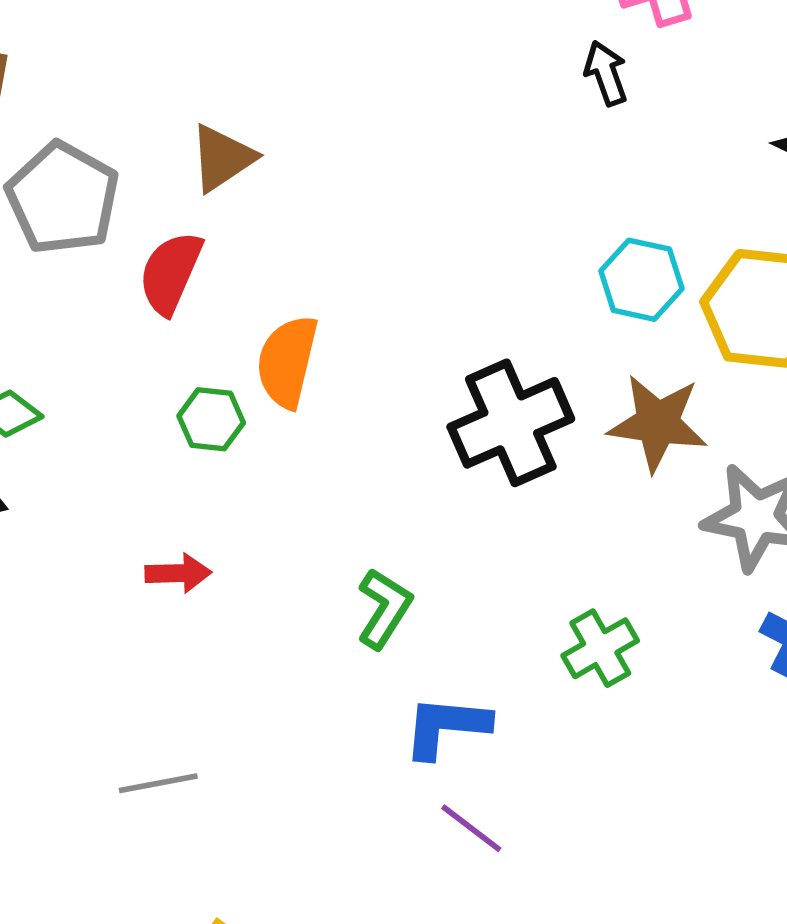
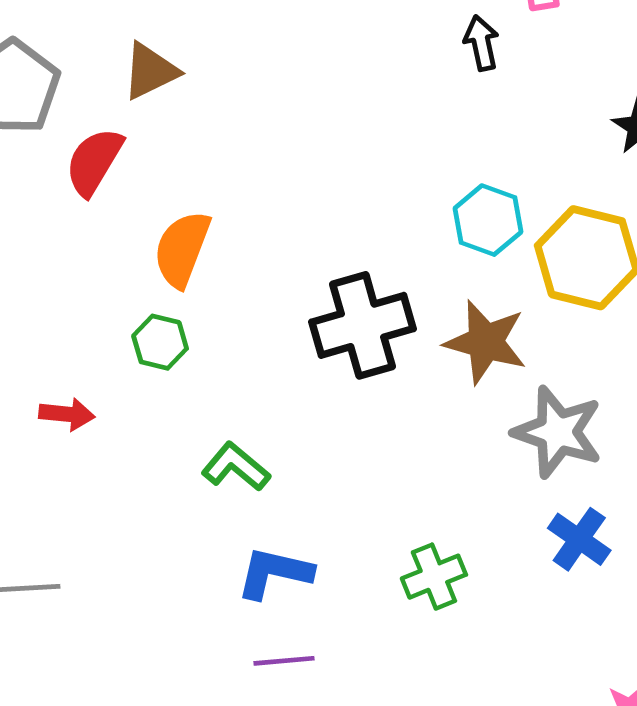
green hexagon: (211, 419) -> (160, 342), moved
green L-shape: (384, 608) -> (236, 467), turned -90
green cross: (600, 648) -> (434, 577), moved
purple line: (471, 828) -> (284, 661), turned -50

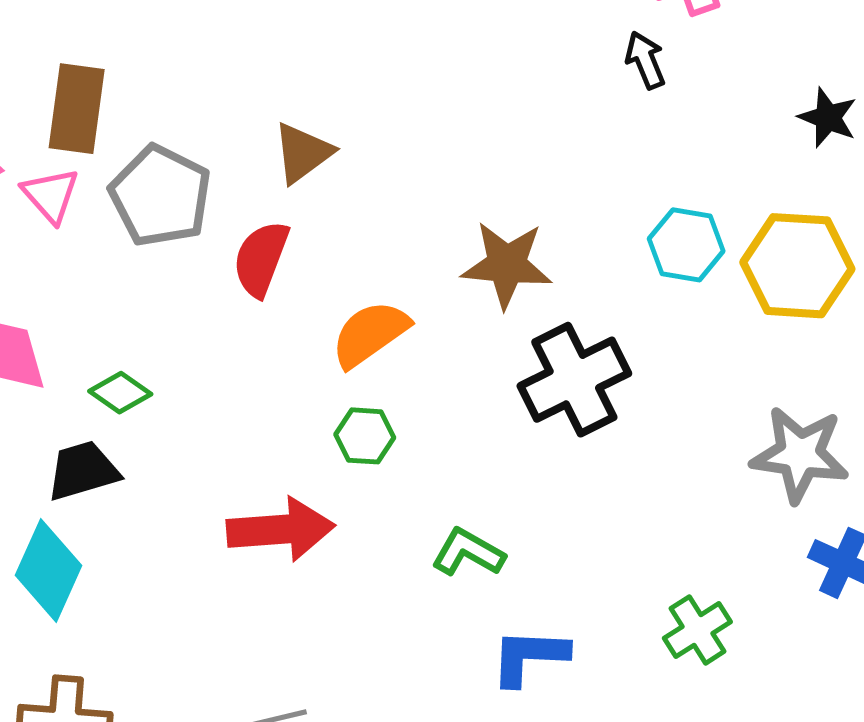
orange semicircle: (182, 249) -> (370, 334), turned 44
brown star: (486, 342) -> (507, 265), moved
red arrow: (67, 414) -> (281, 529), size x1.8

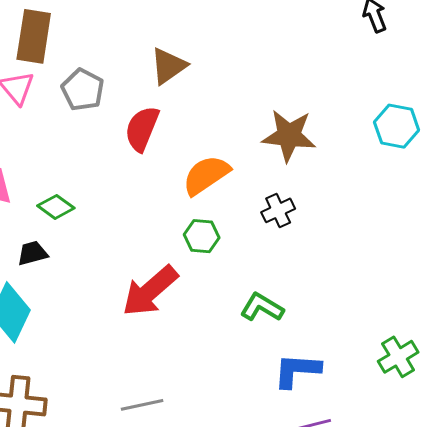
gray pentagon: (160, 196) -> (83, 90), size x0.7
black cross: (574, 380) -> (278, 210), moved, size x0.5
black trapezoid: (83, 471) -> (32, 253), size x0.7
red arrow: (281, 529) -> (150, 291), turned 142

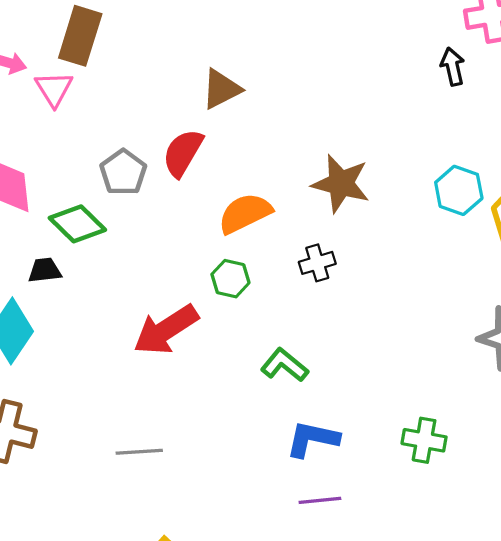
gray pentagon: (83, 90) -> (123, 172), moved
green diamond: (56, 207) -> (77, 224), size x1.4
green cross: (398, 357) -> (424, 440), turned 33

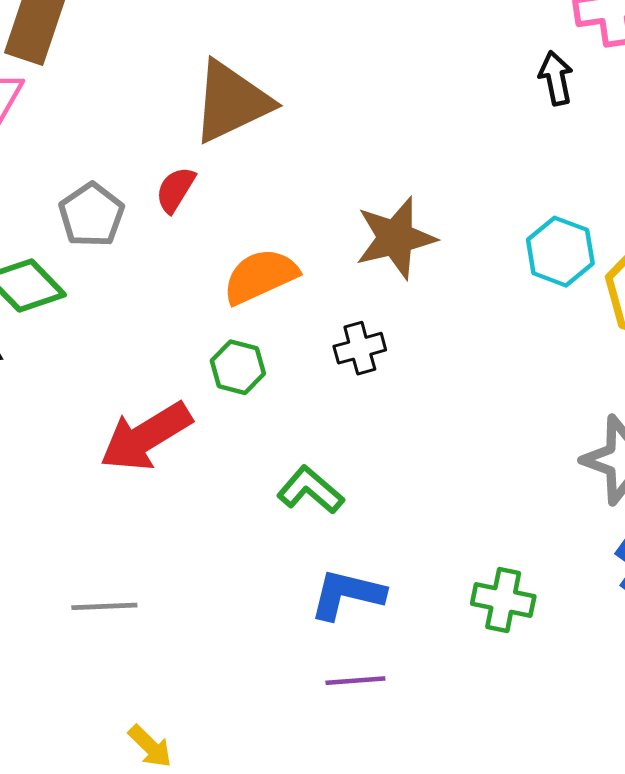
brown triangle: (221, 89) -> (232, 102), size x1.5
red semicircle: (183, 153) -> (175, 190), size x0.7
brown star: (341, 184) -> (395, 238), turned -30

